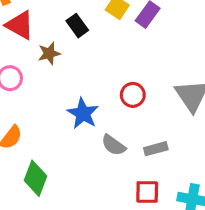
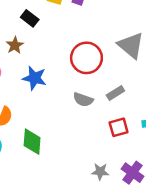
red circle: (133, 95) -> (86, 58), size x1.6
blue star: (83, 113) -> (34, 78), moved

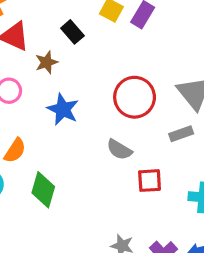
gray rectangle: (115, 93) -> (181, 134), moved
red square: (119, 127) -> (150, 181), moved

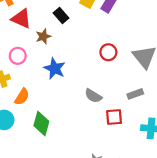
red circle: (135, 97) -> (108, 52), moved, size x0.6
gray rectangle: (181, 134) -> (135, 94), moved

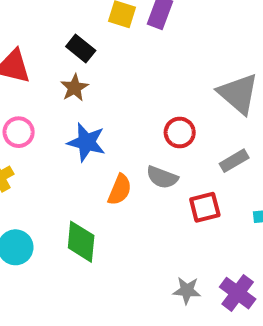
brown star: (43, 36) -> (74, 88), moved
red circle: (108, 52) -> (180, 132), moved
orange semicircle: (22, 97) -> (120, 190), moved

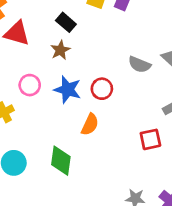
pink circle: (19, 132) -> (30, 85), moved
red circle: (180, 132) -> (102, 89), moved
gray semicircle: (162, 177) -> (139, 65), moved

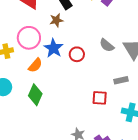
pink circle: (30, 85) -> (29, 38), size x1.5
orange semicircle: (90, 124) -> (35, 65), moved

